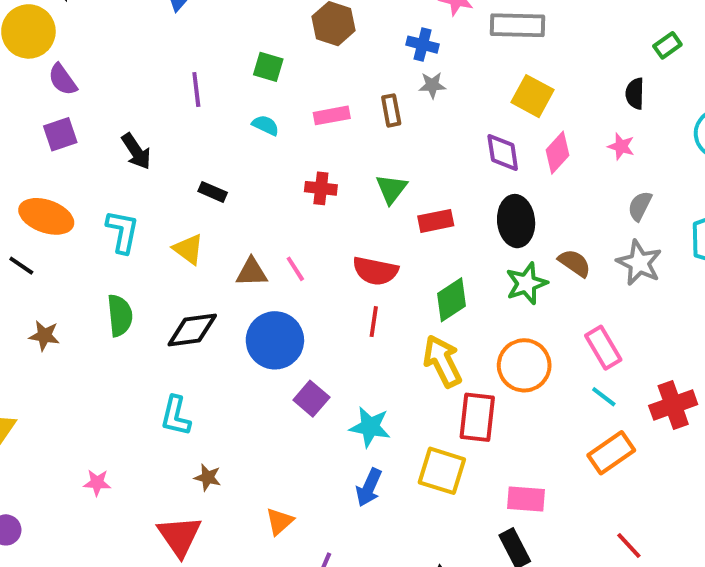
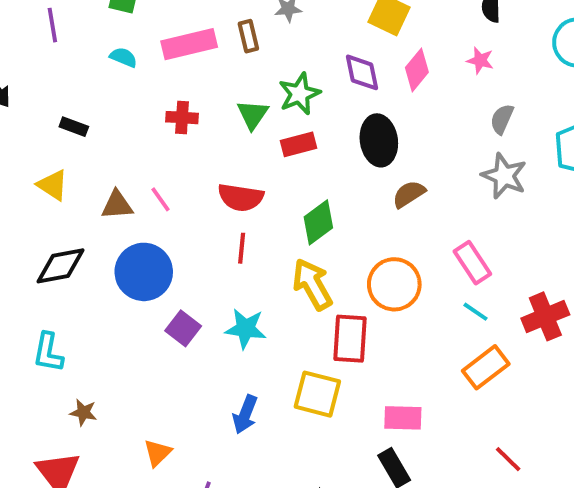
pink rectangle: (332, 115) -> (189, 44), size x1.5
brown semicircle: (575, 263) -> (409, 194), moved, turned -64
green star: (526, 283) -> (299, 94), moved
cyan star: (370, 427) -> (246, 329), moved

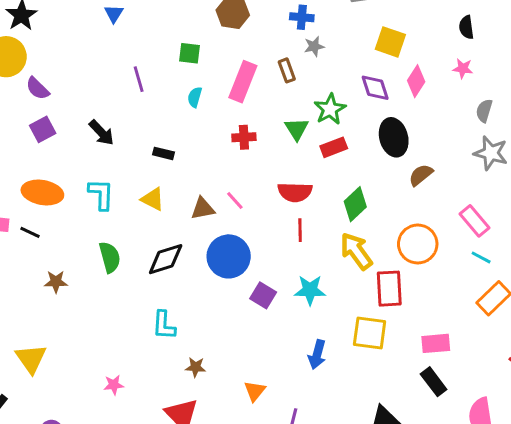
pink rectangle: (189, 44) -> (243, 82), turned -48
cyan semicircle: (123, 57) -> (195, 97), turned -90

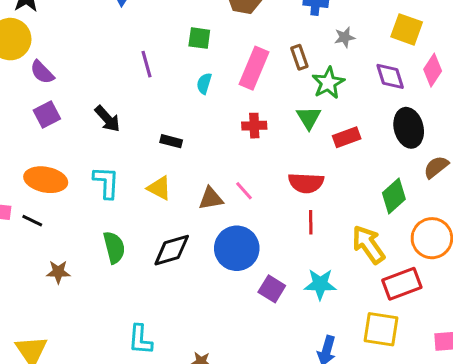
gray star: (314, 46) -> (345, 37), moved
green star: (330, 109) -> (328, 83), moved
green diamond: (355, 204) -> (394, 196), moved
red rectangle: (389, 289) -> (402, 284), turned 72
cyan L-shape: (164, 325) -> (140, 340), moved

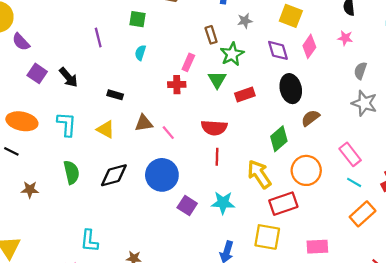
pink rectangle: (254, 68) -> (188, 62), moved, size x0.6
purple square: (47, 115) -> (37, 73), moved, turned -30
brown triangle: (211, 198) -> (144, 123), moved

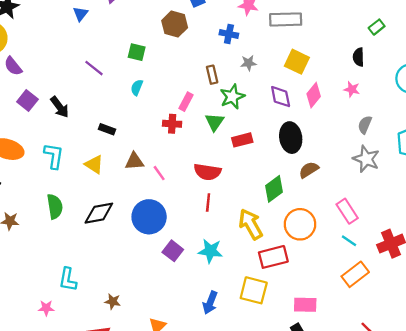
purple line: (98, 38) -> (94, 68), turned -42

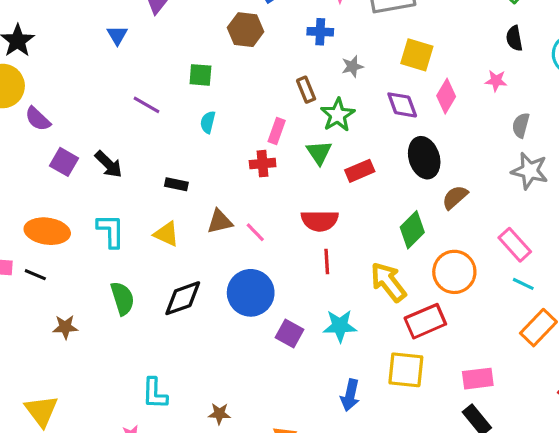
black semicircle: (358, 57) -> (514, 38), moved

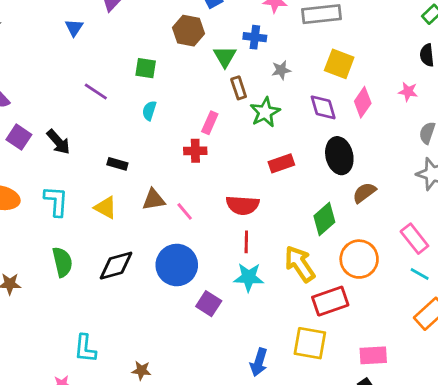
green triangle: (319, 152) -> (225, 57), moved
cyan star: (340, 326) -> (249, 277), moved

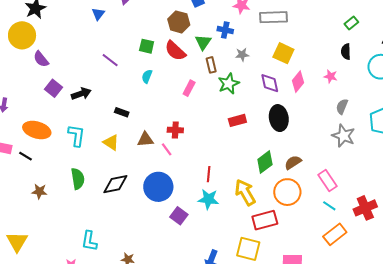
black arrow: (58, 142) -> (81, 94), turned -72
red cross: (195, 151) -> (175, 130), moved
brown semicircle: (364, 193) -> (293, 162), moved
red semicircle: (243, 205) -> (175, 51), moved, turned 35

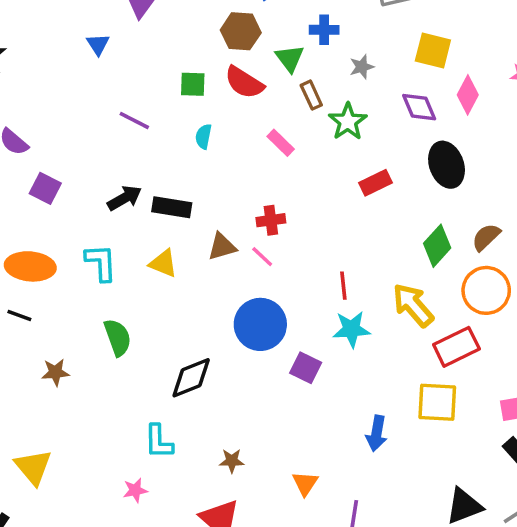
pink rectangle: (189, 88) -> (281, 143), turned -63
black arrow: (81, 94) -> (125, 198), moved
black rectangle: (122, 112) -> (172, 207), size x1.5
black diamond: (115, 184) -> (191, 378), moved

